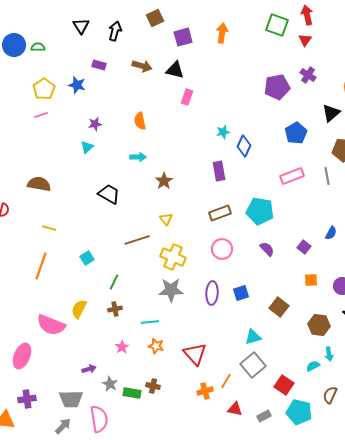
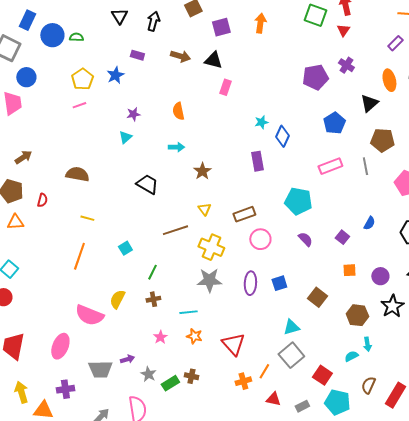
blue star: (77, 85) -> (115, 75), turned 30
brown rectangle: (220, 213) -> (244, 214), moved
green rectangle: (132, 393) -> (170, 383), turned -42
gray trapezoid: (71, 399) -> (100, 369), moved

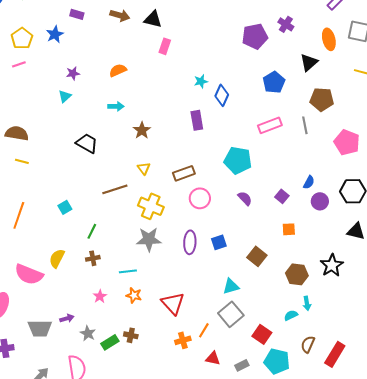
orange semicircle: (178, 111) -> (118, 70), turned 78
yellow line: (87, 218) -> (22, 161), moved
purple circle: (380, 276) -> (320, 201), moved

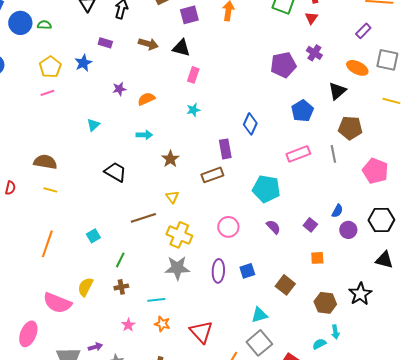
orange ellipse: (329, 39) -> (357, 68), turned -50
purple star: (73, 73) -> (119, 89), moved
cyan star: (201, 81) -> (193, 110), moved
brown rectangle: (184, 173) -> (212, 175), moved

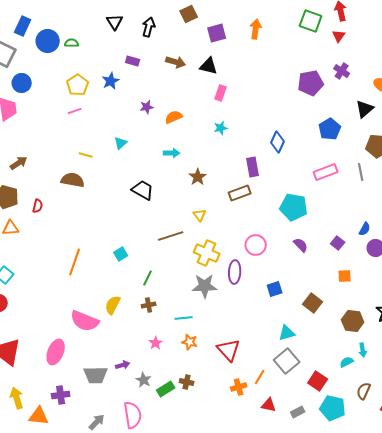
yellow line: (50, 190) -> (86, 155), moved
purple ellipse: (218, 271) -> (235, 272), moved

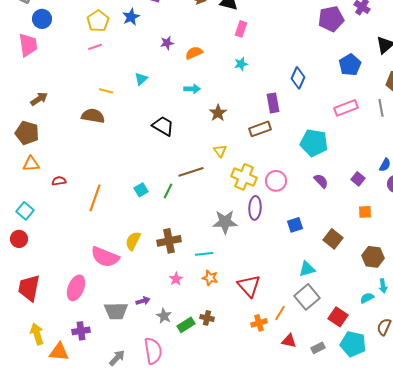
red semicircle: (38, 206) -> (59, 181), moved, turned -112
yellow cross: (207, 253) -> (244, 177), moved
green line: (148, 278) -> (168, 191), moved
brown cross: (149, 305) -> (169, 241), size x1.6

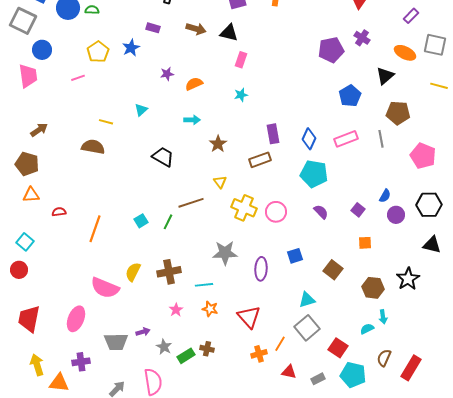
pink line: (95, 47) -> (78, 78), moved
blue diamond: (298, 78) -> (309, 139), moved
purple ellipse: (255, 208) -> (261, 269), moved

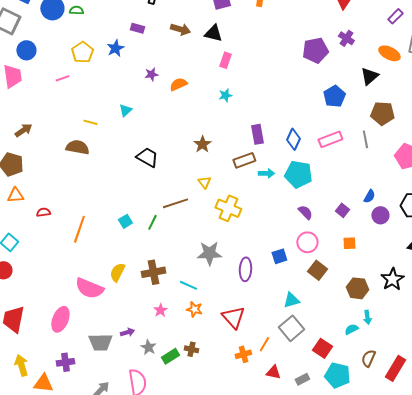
cyan arrow: (192, 120) -> (266, 173), moved
pink circle: (276, 212) -> (307, 242), moved
cyan line: (204, 285) -> (188, 285), turned 30

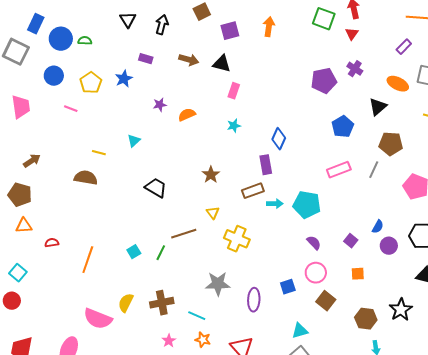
blue circle: (26, 50) -> (54, 76), moved
pink line: (62, 78) -> (71, 109), turned 40
blue diamond: (293, 139) -> (279, 139), moved
gray line: (365, 139) -> (374, 170), turned 36

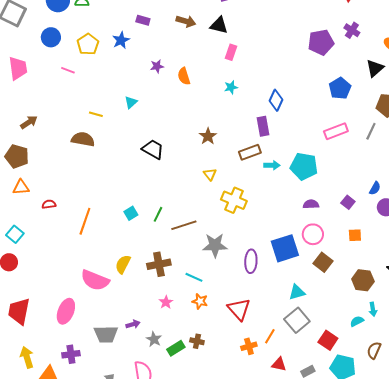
orange semicircle: (187, 115) -> (184, 76), turned -84
brown line: (184, 234) -> (184, 225), moved
purple semicircle: (314, 243) -> (311, 204), turned -49
blue square: (288, 287) -> (285, 248), size x1.8

